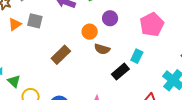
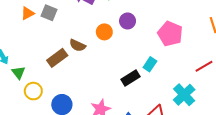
pink pentagon: (152, 25) -> (170, 34), turned -30
brown semicircle: (102, 49) -> (77, 45), moved
brown rectangle: (61, 55) -> (57, 58), moved

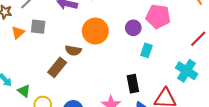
purple circle: (128, 21) -> (133, 28), moved
orange circle: (104, 32) -> (95, 31), size x1.6
black rectangle: (130, 78) -> (133, 84), moved, turned -54

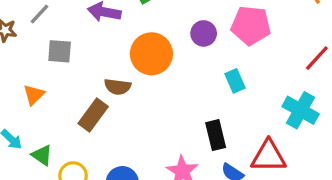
purple circle: (133, 28) -> (204, 33), moved
orange triangle: (18, 33) -> (34, 95), moved
cyan rectangle: (147, 50) -> (235, 81), turned -40

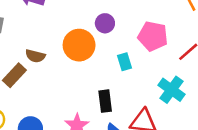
pink pentagon: (251, 25) -> (153, 36), moved
orange circle: (151, 54) -> (79, 45), moved

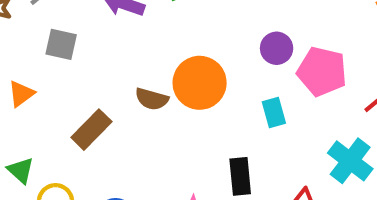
purple circle: (105, 23) -> (277, 48), moved
brown semicircle: (35, 56) -> (152, 99), moved

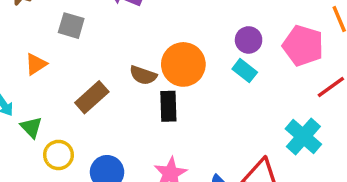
pink pentagon: (322, 71) -> (303, 46), moved
cyan rectangle: (274, 112) -> (245, 71), moved, turned -40
black rectangle: (240, 176) -> (168, 106), moved

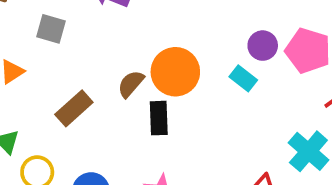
purple circle: (249, 40) -> (263, 46), moved
brown semicircle: (143, 75) -> (131, 84), turned 112

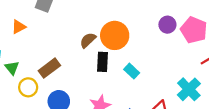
cyan rectangle: (243, 78) -> (132, 71), moved
brown rectangle: (74, 108) -> (49, 68), moved

